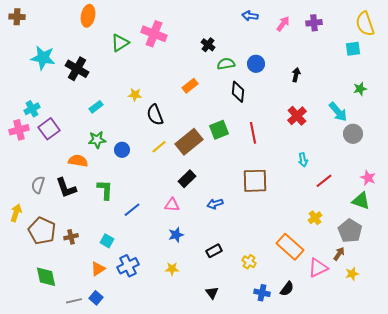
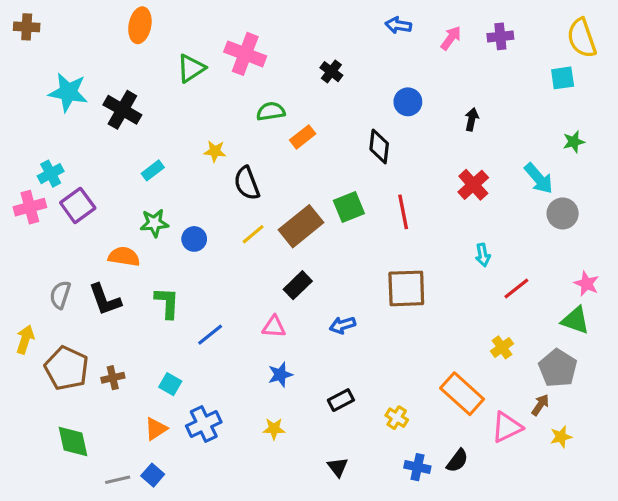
green semicircle: (226, 64) -> (271, 111), moved

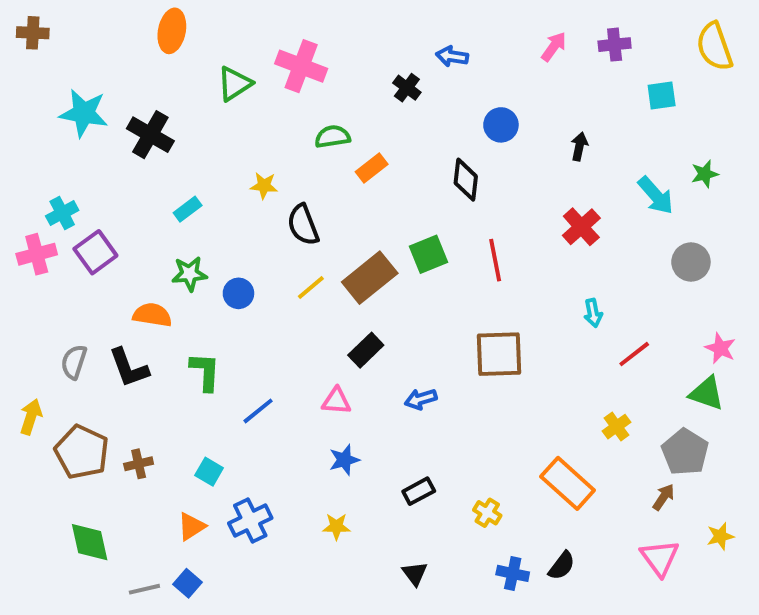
blue arrow: (398, 25) -> (452, 56), moved
cyan square: (563, 78) -> (662, 96), moved
cyan arrow: (539, 178) -> (656, 195), moved
pink triangle: (507, 427) -> (660, 558), moved, turned -40
yellow star: (561, 437) -> (720, 536), moved

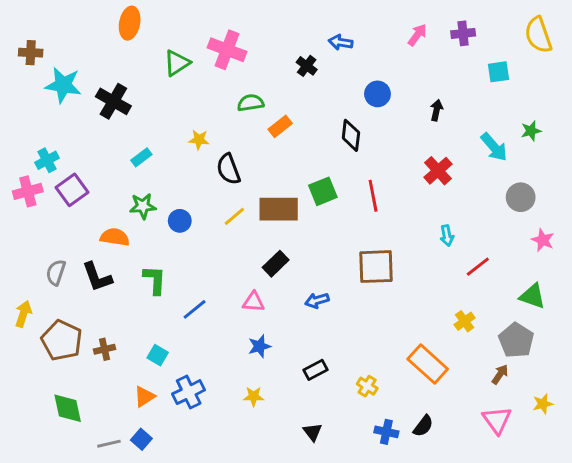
brown cross: (33, 33) -> (31, 53), moved
brown rectangle: (370, 278) -> (279, 209), turned 39
pink star: (720, 348) -> (543, 240), moved

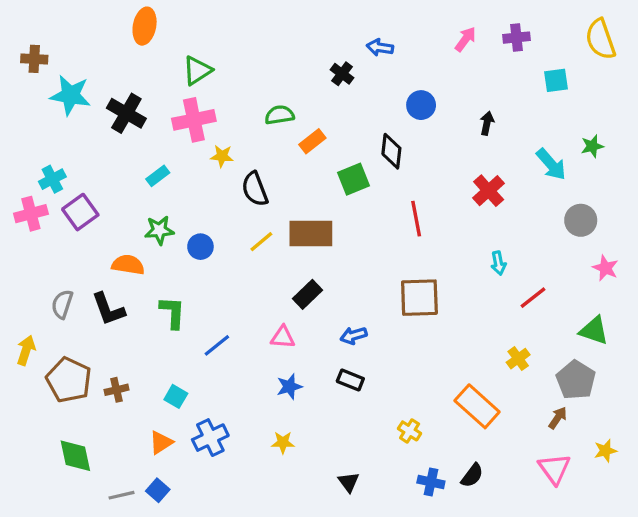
pink cross: (227, 50) -> (194, 120), moved, turned -33
green square: (323, 191) -> (354, 179), moved
black rectangle: (316, 370) -> (350, 380), moved, turned 50

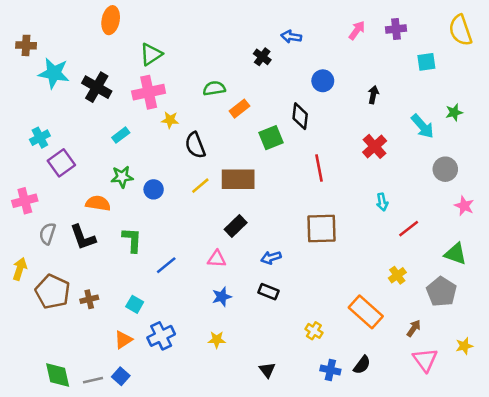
pink cross: (31, 214) -> (25, 201), moved
brown arrow: (558, 418) -> (414, 328), moved
green diamond: (75, 456) -> (58, 375), moved

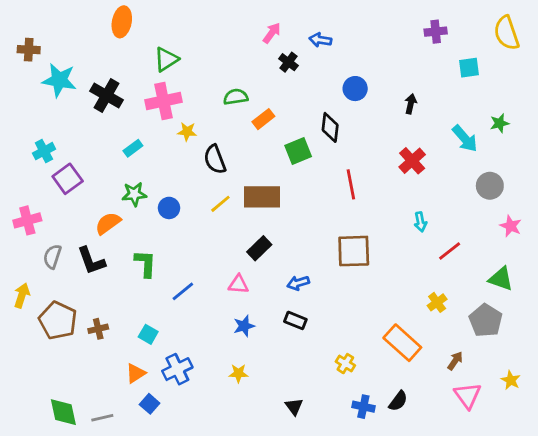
pink arrow: (357, 30) -> (272, 33), moved
orange semicircle: (98, 203) -> (108, 223), turned -45
yellow star: (464, 346) -> (511, 380), turned -30
blue square: (121, 376) -> (150, 404), moved

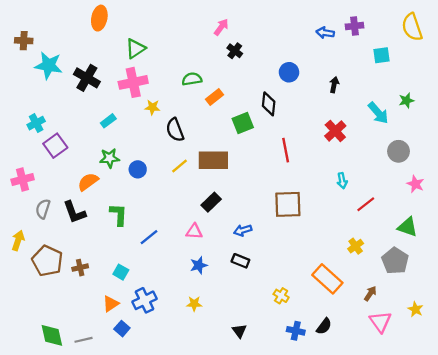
blue arrow: (320, 40) -> (325, 33), moved

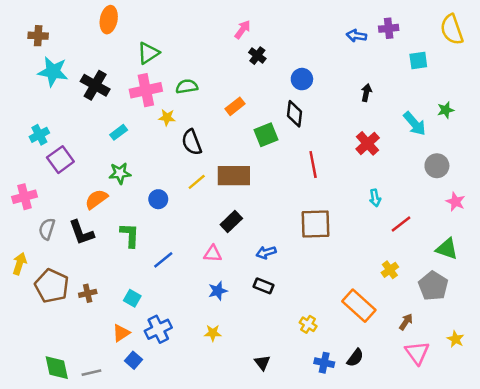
brown cross: (24, 41) -> (38, 36), moved
blue circle: (289, 72) -> (302, 79), moved
green semicircle: (192, 79) -> (187, 86), moved
blue circle: (138, 169) -> (158, 199), moved

